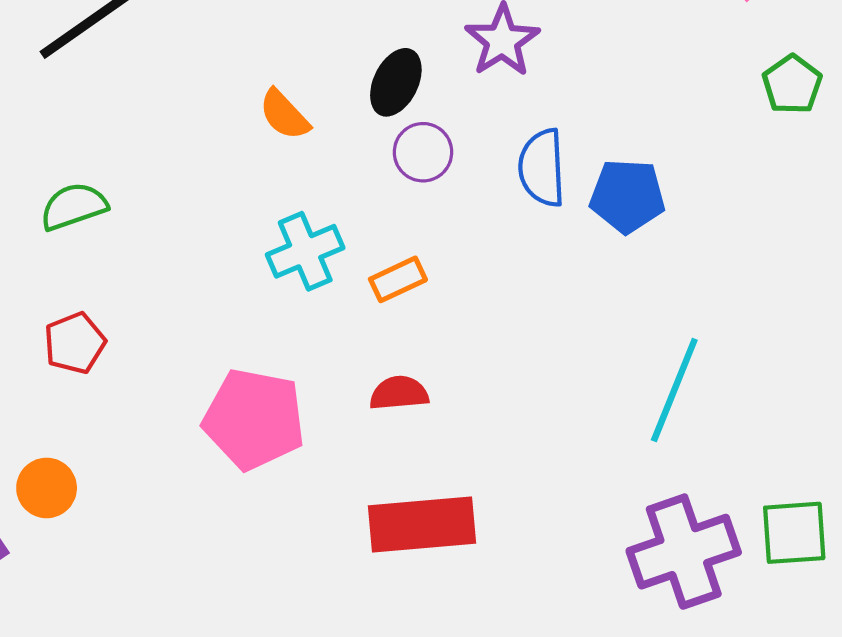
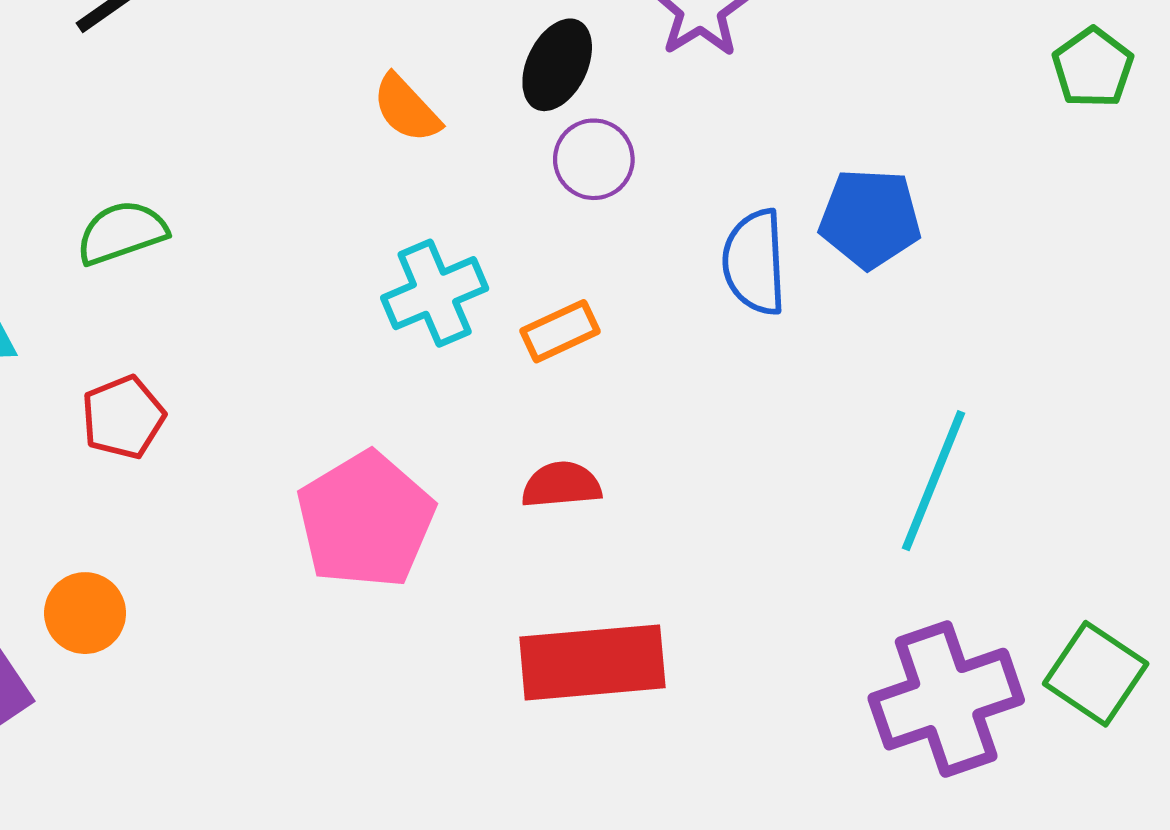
blue semicircle: (542, 168) -> (755, 262), moved
pink pentagon: (254, 419) -> (366, 520), turned 30
green square: (794, 533) -> (1096, 674), turned 38

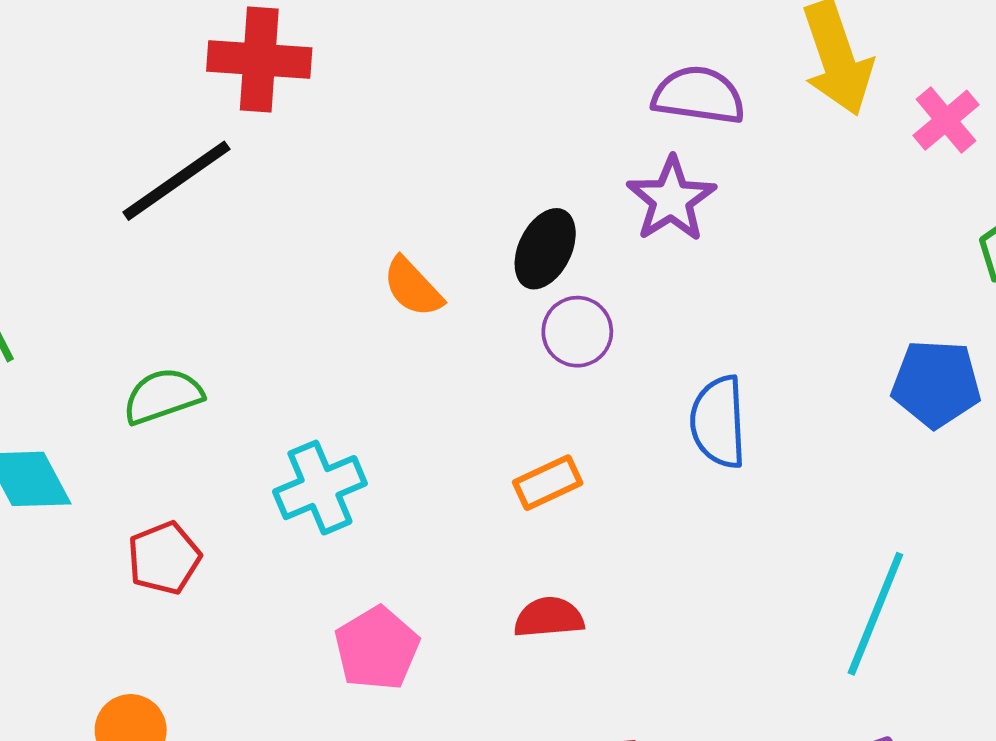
blue pentagon: (870, 218) -> (936, 384), moved
cyan cross: (435, 293) -> (320, 488), moved
pink pentagon: (366, 520) -> (377, 648), size x0.7

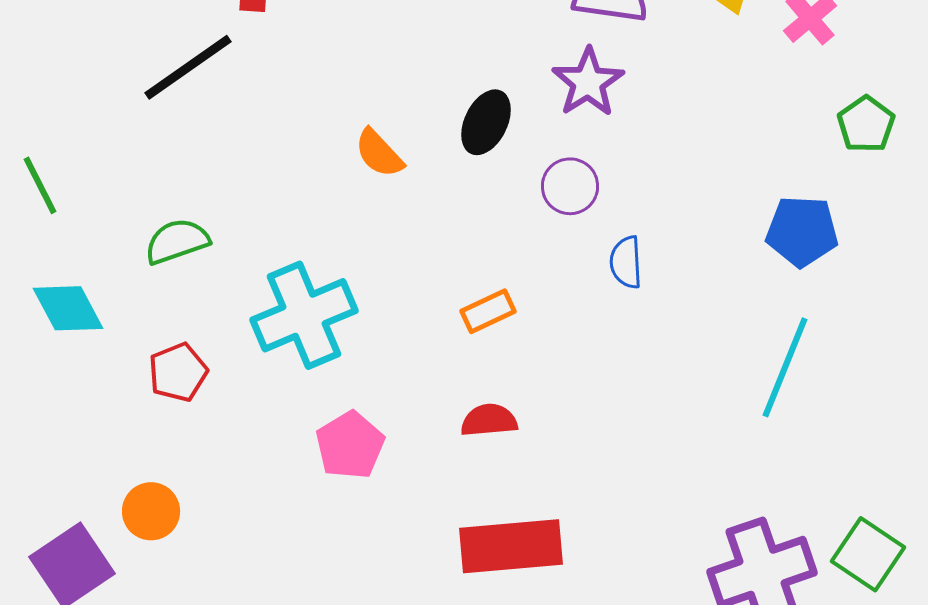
purple circle: (577, 332) -> (570, 186), moved
blue semicircle: (718, 422) -> (626, 262), size x0.7
cyan cross: (320, 488) -> (304, 315), size x1.4
cyan line: (875, 614) -> (785, 367), moved

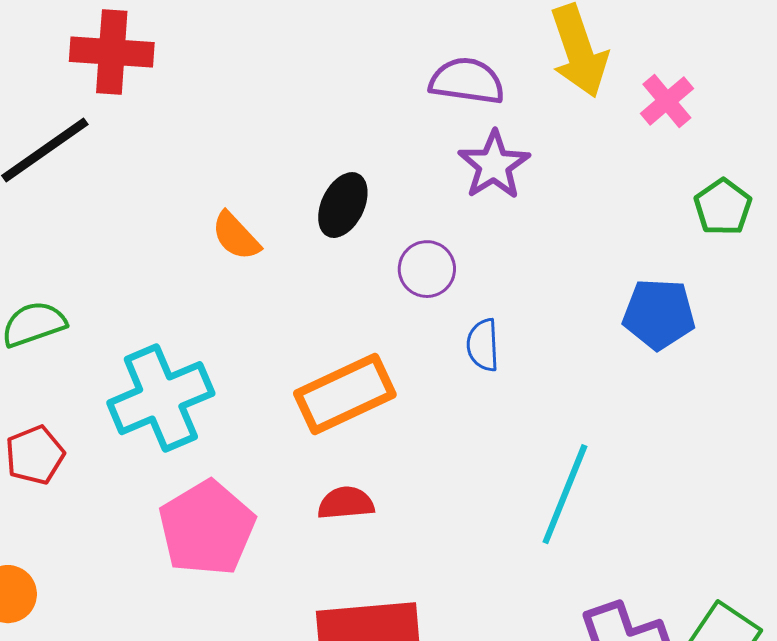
purple star: (588, 82) -> (494, 165), moved
orange rectangle: (488, 311) -> (345, 394), size x1.8
cyan line: (785, 367) -> (565, 494), moved
pink pentagon: (350, 445) -> (207, 528), size x1.4

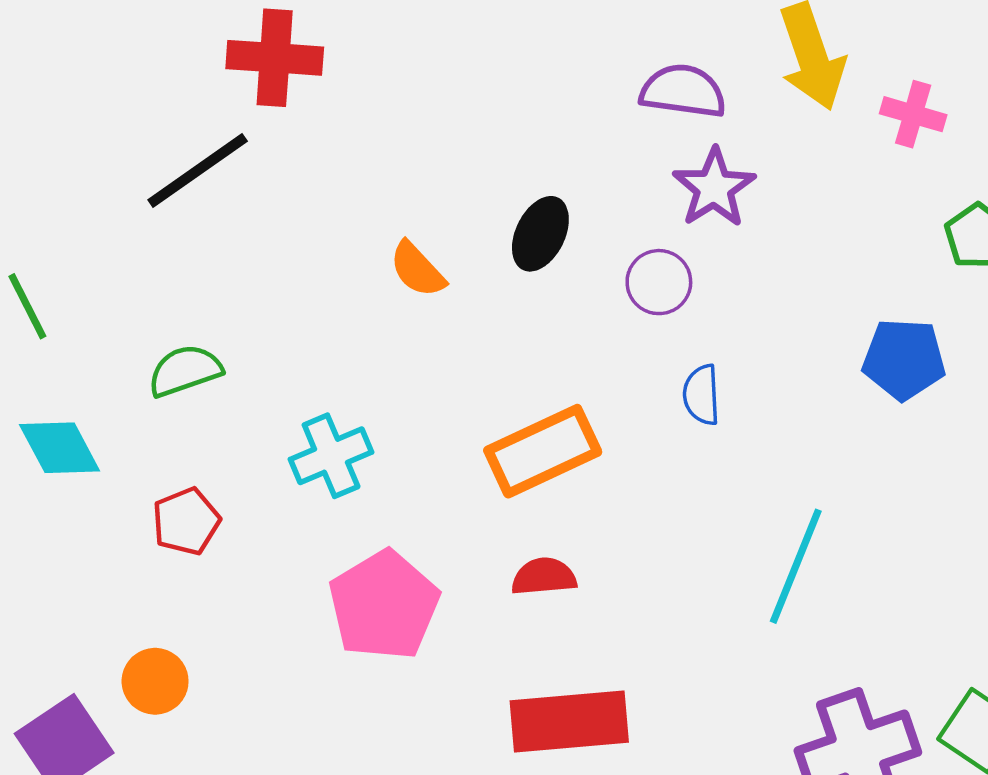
pink cross: (667, 101) -> (913, 114), turned -34
purple circle: (427, 269) -> (659, 282), moved
cyan cross: (161, 398) -> (331, 456), size x0.7

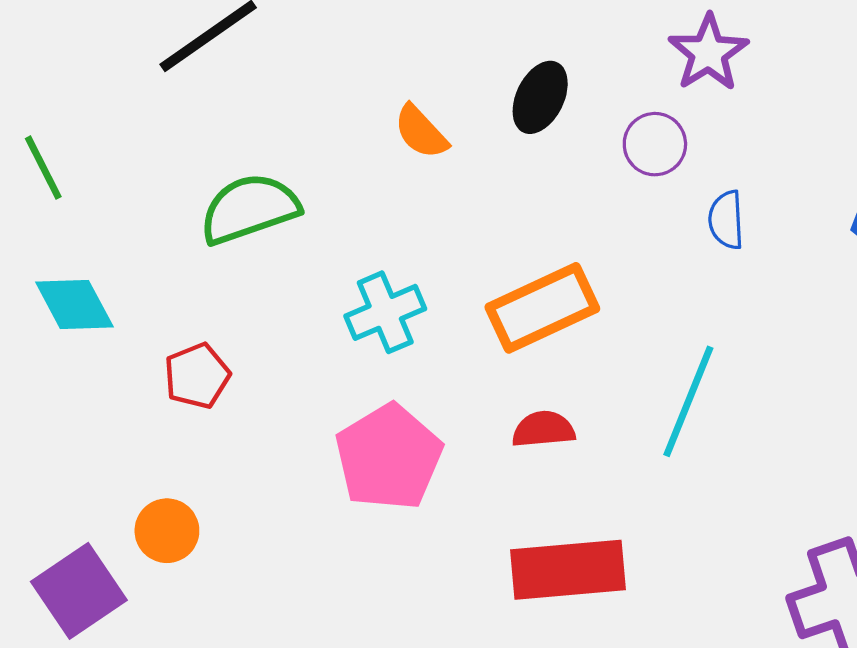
green semicircle: (185, 371) -> (249, 209), moved, size x1.4
blue semicircle: (701, 395) -> (726, 220), moved
cyan cross: (331, 456) -> (385, 312), moved
cyan line: (796, 566) -> (688, 401), moved

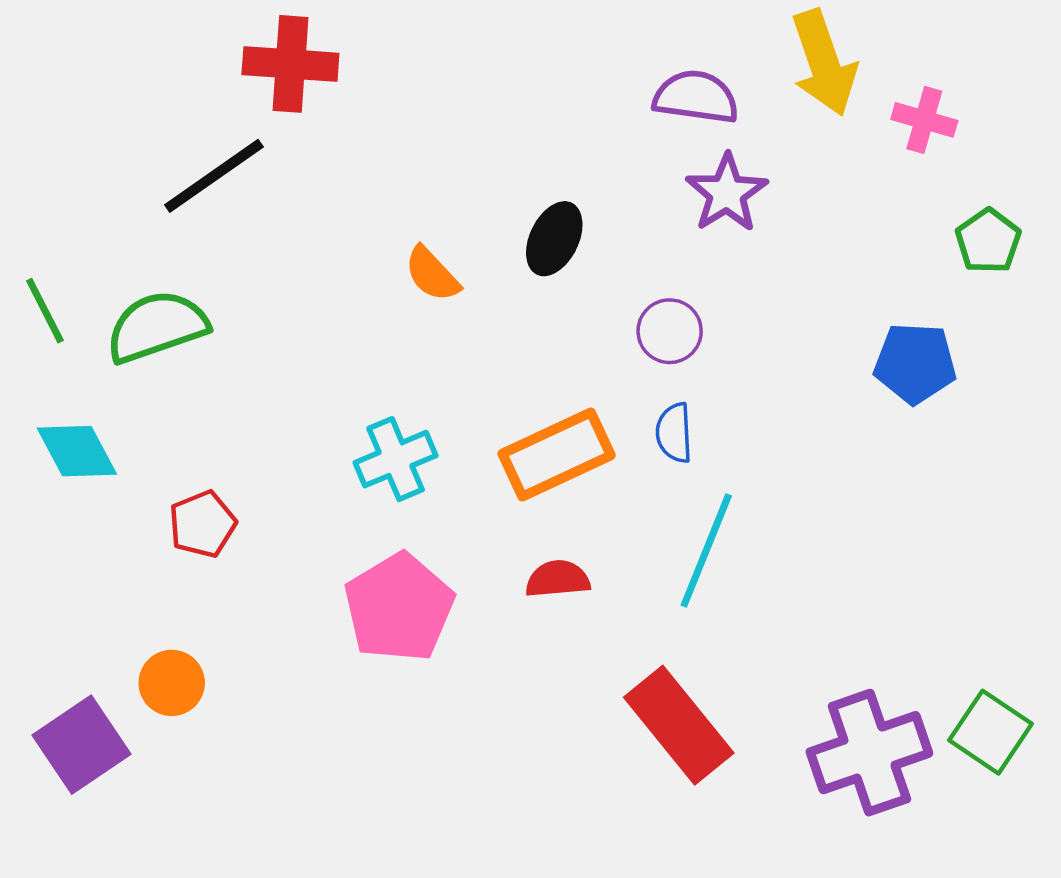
purple circle: (655, 144) -> (670, 331), moved
green semicircle: (249, 209) -> (157, 327), moved
blue semicircle: (726, 220) -> (674, 433), moved
red rectangle: (568, 570) -> (679, 725), moved, turned 56

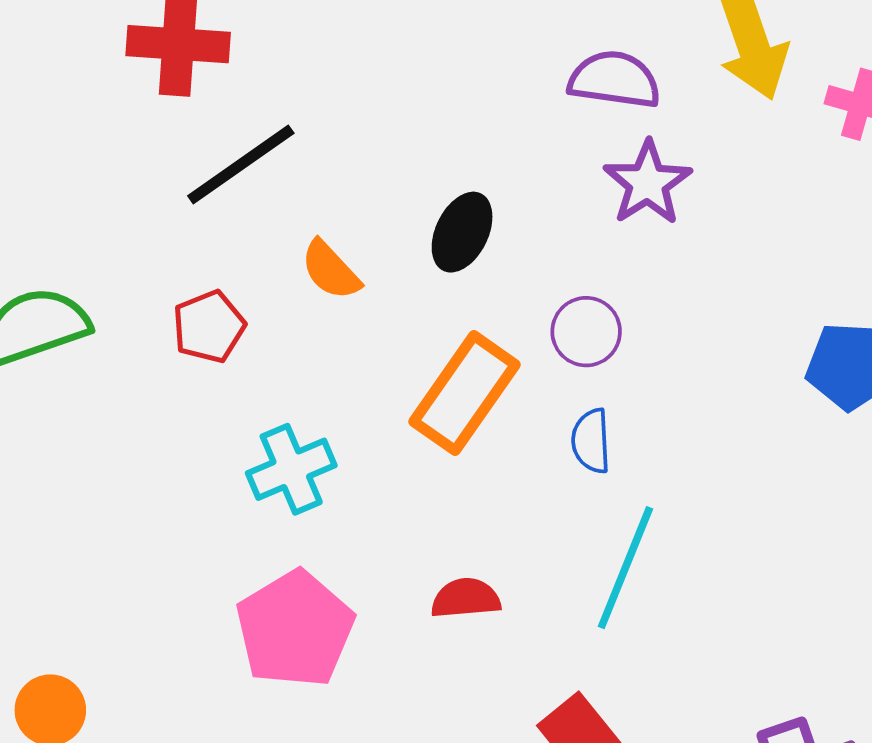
black line: (214, 176) -> (241, 164), moved
orange rectangle: (557, 455) -> (464, 393), moved, turned -30
red pentagon: (203, 524) -> (209, 327), moved

